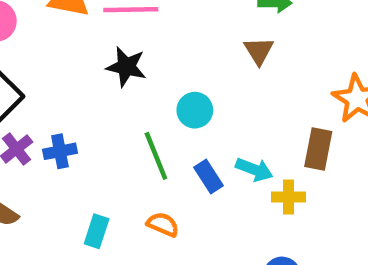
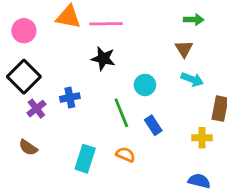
blue cross: (60, 151) -> (70, 97), moved
cyan arrow: (254, 170) -> (192, 79), moved
cyan rectangle: (97, 231) -> (85, 159), size x1.4

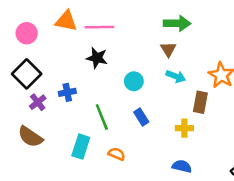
green arrow: (194, 20) -> (177, 23), size x1.5
green line: (121, 113) -> (102, 117), moved
brown semicircle: (28, 148) -> (30, 137), size x1.5
orange semicircle: (125, 155) -> (117, 154), moved

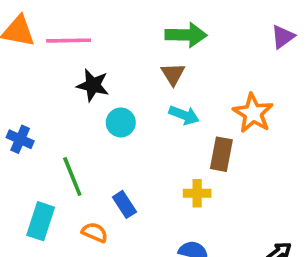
black star: (97, 58) -> (93, 85), moved
blue cross: (67, 92) -> (20, 139), turned 35
blue rectangle: (141, 117) -> (124, 204), moved

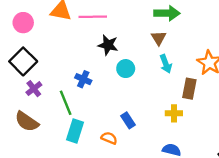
cyan arrow: (184, 115) -> (166, 64), turned 48
blue cross: (20, 139) -> (83, 79), moved
green line: (72, 177) -> (66, 103), moved

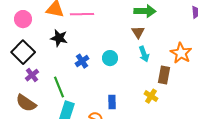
black star: (108, 45) -> (59, 38), moved
blue cross: (83, 79) -> (82, 61), moved, turned 32
yellow cross: (174, 113) -> (151, 96), turned 32
blue rectangle: (128, 120) -> (112, 102), turned 32

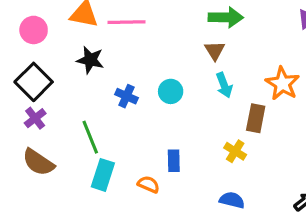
blue cross: (82, 61) -> (126, 96), turned -32
purple cross: (32, 75) -> (35, 118), moved

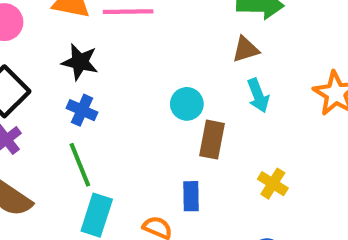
brown triangle: (215, 50) -> (246, 49), turned 45
blue cross: (126, 96) -> (82, 110), moved
brown rectangle: (256, 118) -> (212, 140), moved

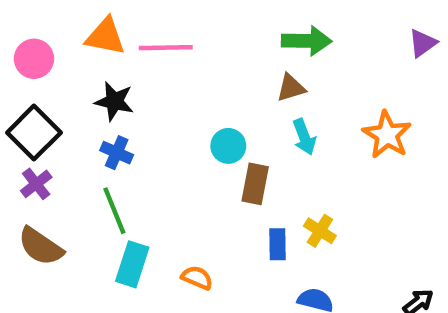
blue rectangle: (191, 196) -> (277, 244), moved

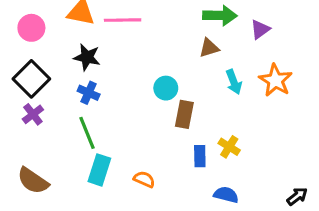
purple triangle: (423, 43) -> (260, 29), moved
cyan arrow: (304, 137) -> (234, 82), moved
brown semicircle: (41, 246) -> (33, 181), moved

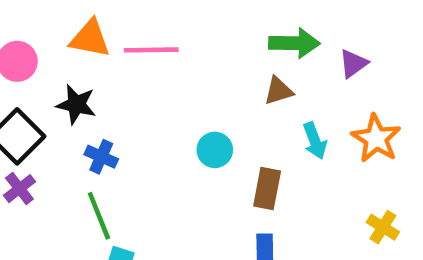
black star: (87, 57) -> (76, 104), moved
brown rectangle: (184, 114) -> (267, 189), moved
yellow cross: (229, 147) -> (383, 227), moved

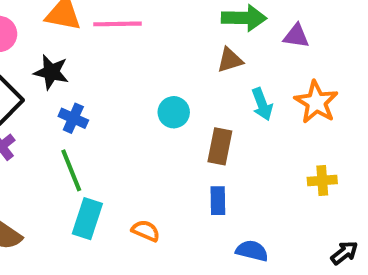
purple triangle: (353, 64) -> (296, 36), turned 44
yellow cross: (383, 227) -> (322, 181), turned -36

